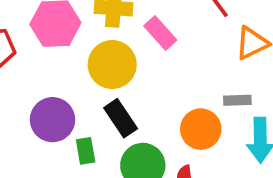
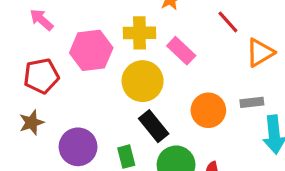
purple circle: (53, 120) -> (78, 147), moved
orange circle: (201, 129) -> (208, 110), moved

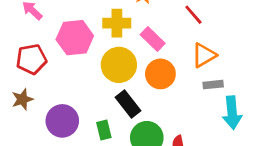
orange triangle: (260, 53) -> (204, 55), moved
orange circle: (208, 110) -> (160, 74), moved

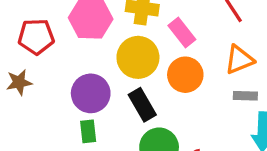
purple circle: (62, 121) -> (91, 93), moved
green rectangle: (104, 130) -> (88, 131), moved

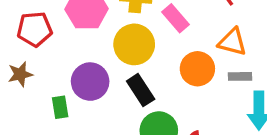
orange triangle: (239, 60) -> (232, 42), turned 40
orange circle: (185, 75) -> (197, 69), moved
green rectangle: (88, 131) -> (60, 107), moved

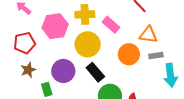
brown star: (20, 74) -> (28, 70), moved

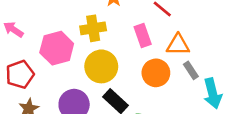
pink rectangle: (111, 25) -> (143, 36), moved, turned 36
gray rectangle: (156, 56) -> (191, 70), turned 72

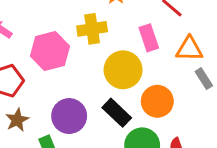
yellow circle: (101, 66) -> (123, 70), moved
orange circle: (156, 73) -> (157, 101), moved

